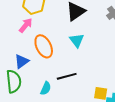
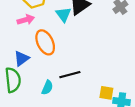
pink arrow: (26, 25) -> (26, 20), turned 35
cyan triangle: (77, 40) -> (63, 14), moved

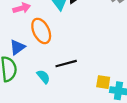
cyan semicircle: (47, 88) -> (43, 77), turned -64

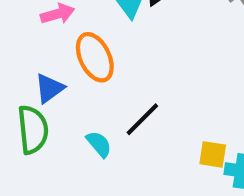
black line: (66, 64) -> (142, 119), turned -30

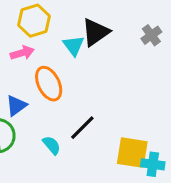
yellow square: (213, 154) -> (132, 153), size x1.6

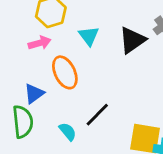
black triangle: (96, 32) -> (132, 40), moved

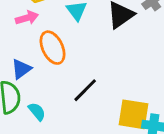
cyan semicircle: (68, 131) -> (37, 112), moved

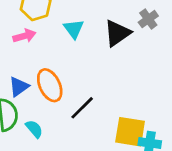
orange ellipse: (53, 48) -> (50, 85), moved

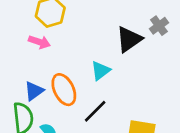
cyan triangle: (74, 29) -> (101, 71), moved, turned 30
pink arrow: (24, 36) -> (39, 42), turned 35

